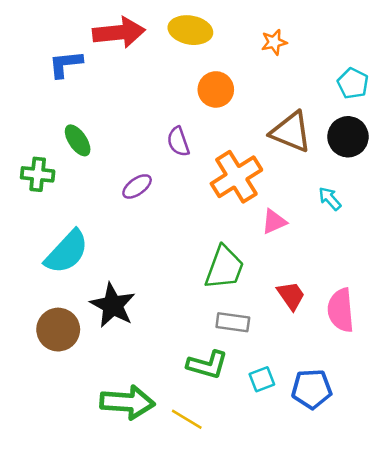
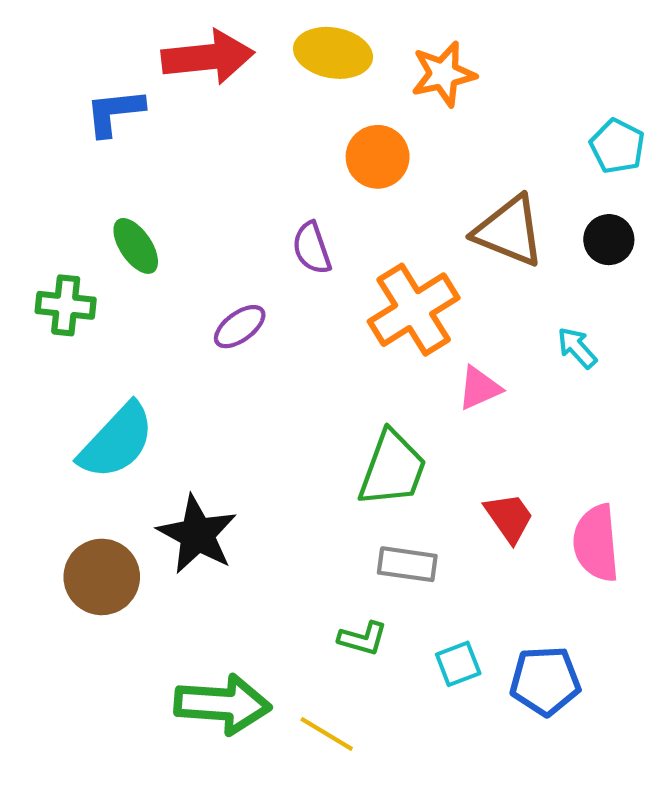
orange star: (274, 42) -> (443, 74), moved, size x1.4
black circle: (348, 137) -> (609, 240), size x0.7
green L-shape: (207, 365) -> (363, 638), size x0.7

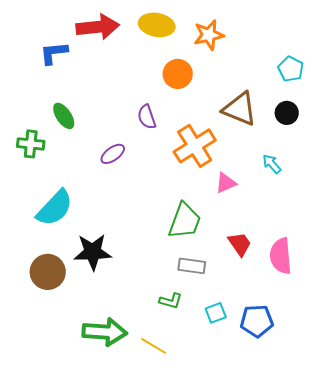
black star: (197, 534) -> (93, 252), turned -30

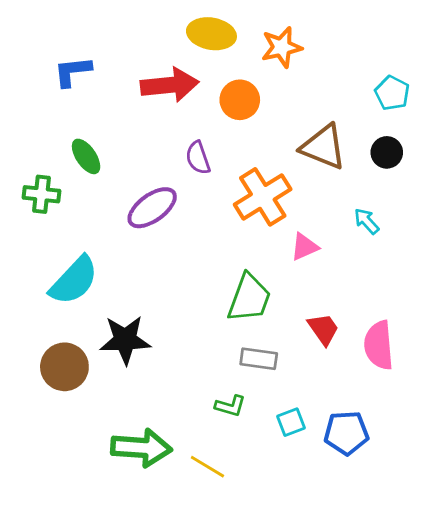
red arrow: (98, 27) -> (170, 85), moved
purple ellipse: (113, 154) -> (152, 208), size x1.5

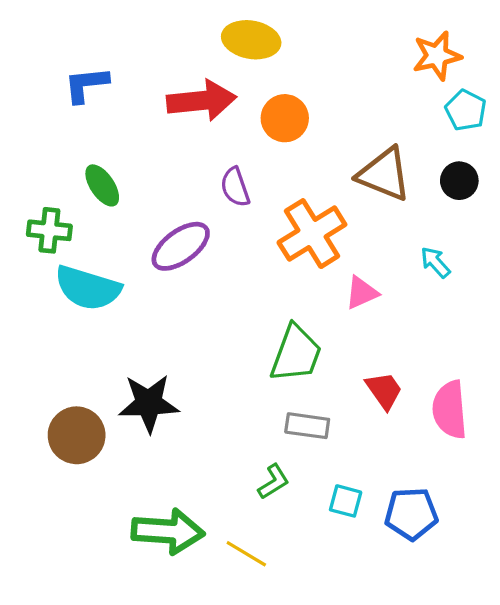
orange star: (282, 47) -> (437, 56), moved
cyan semicircle: (74, 281) -> (88, 288), moved, turned 64
green L-shape: (230, 406) -> (274, 482), turned -48
cyan square: (291, 422) -> (346, 501), turned 36

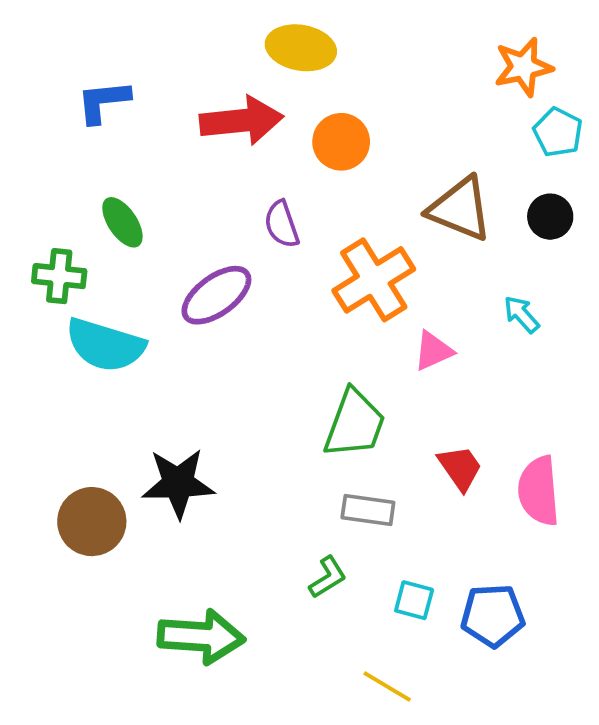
yellow line: (246, 554) -> (387, 687), moved

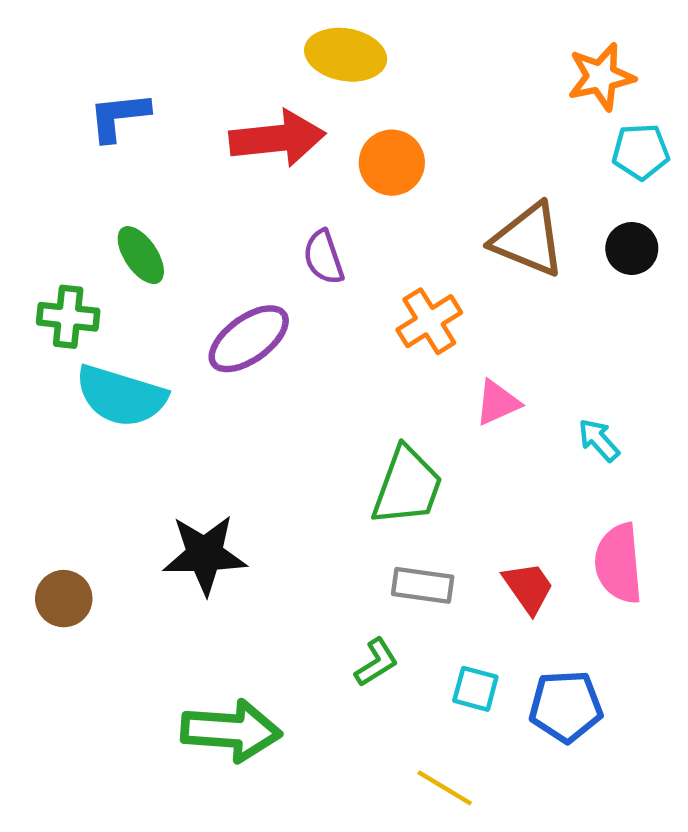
cyan pentagon: (558, 132) -> (641, 152), turned -30
orange cross: (374, 280) -> (429, 321), size x0.7
cyan arrow: (521, 314) -> (599, 440), moved
red trapezoid: (460, 468) -> (528, 588), moved
brown circle: (92, 522) -> (64, 599), moved, size x0.7

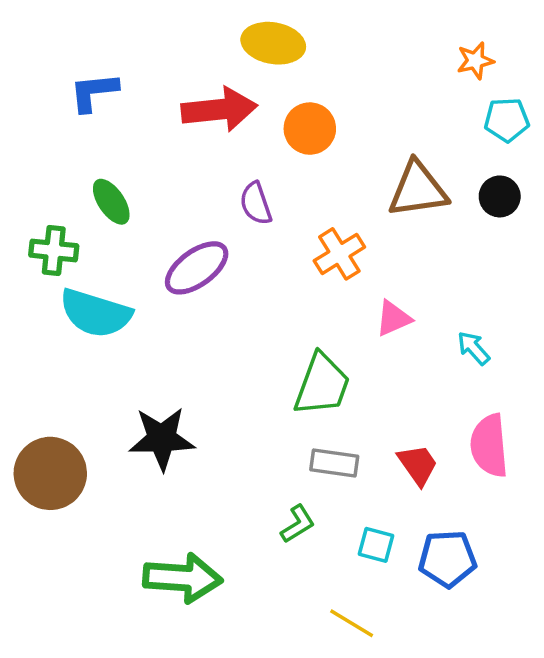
orange star: (601, 77) -> (475, 61), size x0.7
brown triangle: (528, 240) -> (418, 190), turned -30
brown circle: (64, 599) -> (50, 473), size x1.6

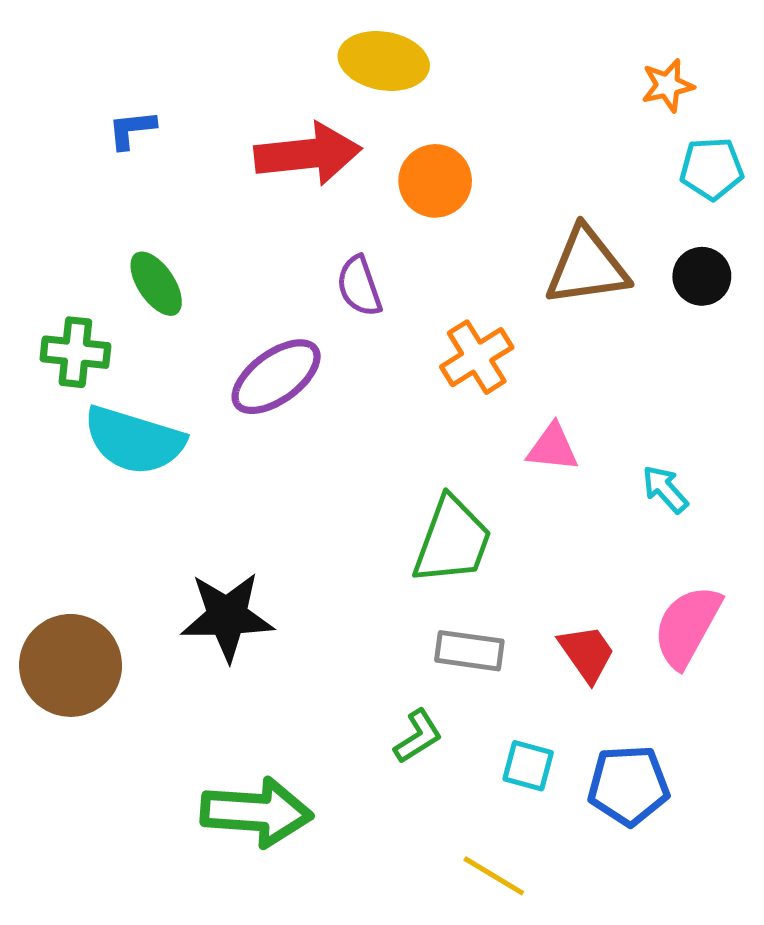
blue L-shape: (94, 92) -> (132, 129), size x0.7
pink triangle: (393, 318) -> (553, 448), turned 30
pink semicircle: (489, 446) -> (687, 626), turned 34

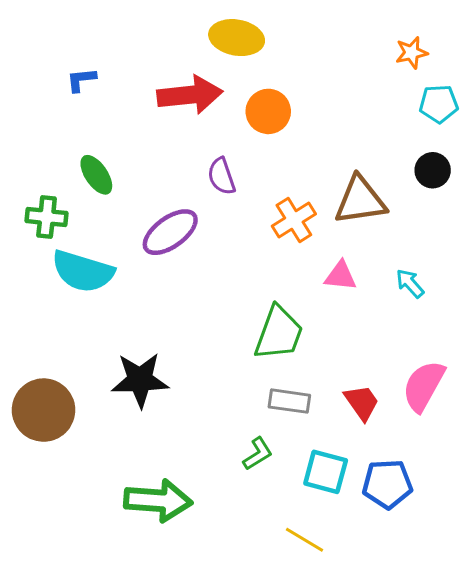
brown triangle: (587, 267) -> (360, 200), moved
cyan arrow: (665, 489) -> (410, 283), moved
cyan square: (528, 766) -> (326, 472), size x1.4

